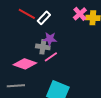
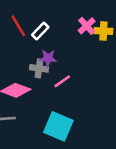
red line: (27, 14) -> (18, 26), turned 30
pink line: (51, 57) -> (62, 81), moved

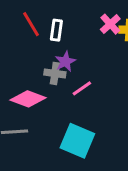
white rectangle: (40, 31) -> (56, 30), turned -36
purple star: (48, 58) -> (65, 61), turned -30

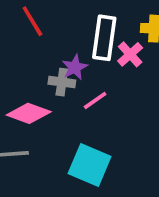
pink cross: (110, 24) -> (130, 54), moved
white rectangle: (56, 30) -> (104, 38), moved, size x1.6

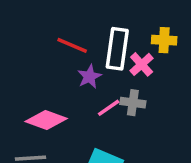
red line: (32, 21) -> (72, 45), moved, turned -36
gray cross: (62, 82) -> (133, 103), moved

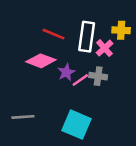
purple star: (89, 77) -> (66, 72), moved
pink diamond: (46, 120) -> (41, 61), moved

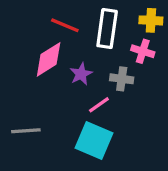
pink cross: (105, 48) -> (143, 51), moved, turned -30
pink diamond: (41, 61) -> (49, 59), turned -52
pink line: (80, 80) -> (99, 105), moved

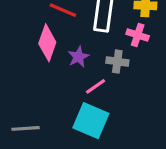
pink diamond: (49, 59) -> (47, 43), turned -39
gray line: (26, 131) -> (25, 128), moved

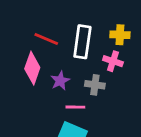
pink line: (96, 86) -> (75, 107), turned 36

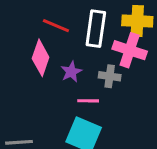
yellow cross: (120, 35) -> (137, 21), size x1.4
pink cross: (113, 61) -> (130, 50), size x1.5

